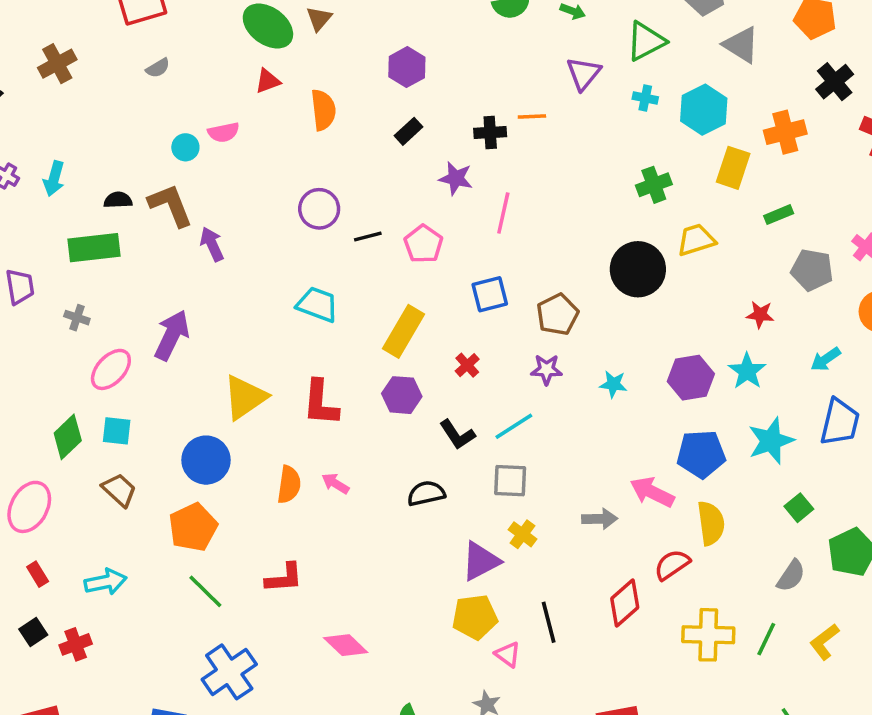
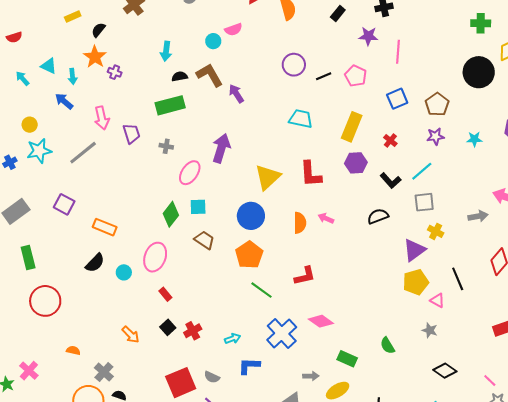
cyan arrow: (54, 179) -> (166, 51), moved
green cross: (654, 185) -> (481, 23), turned 30
cyan arrow: (106, 582) -> (233, 339), moved, size x0.7
pink diamond: (346, 645) -> (321, 321), moved

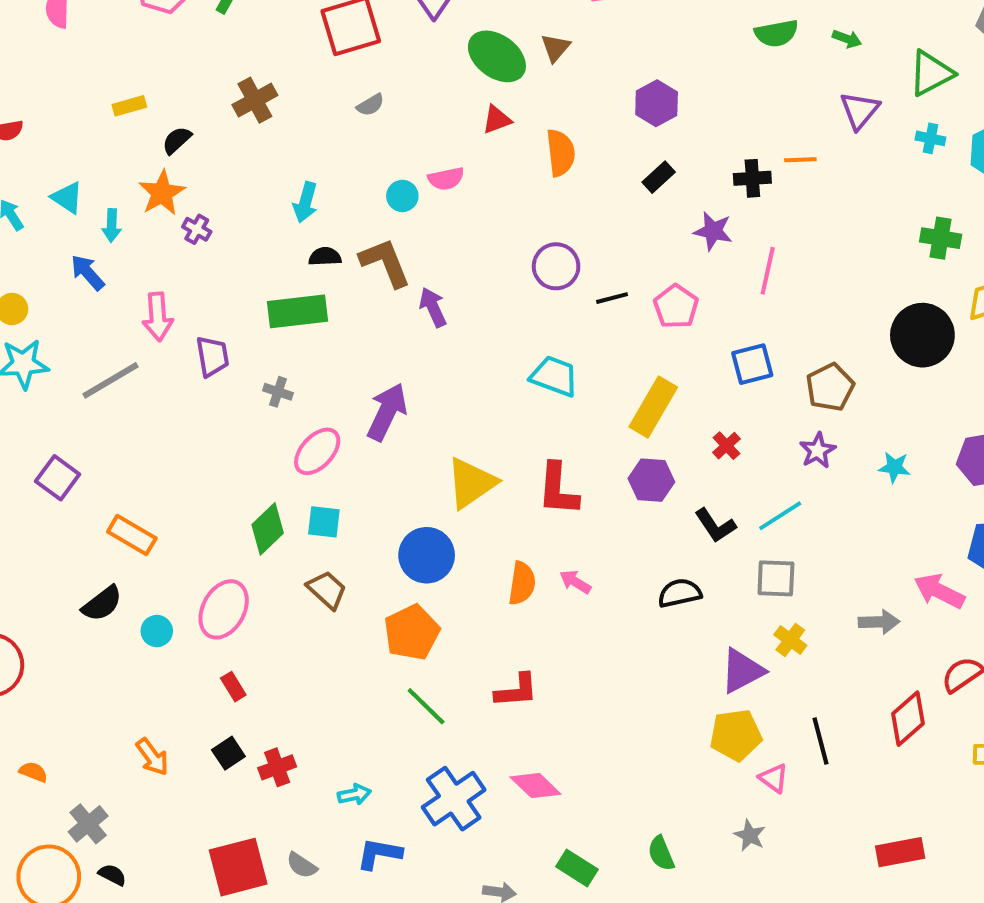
purple star: (435, 136) -> (818, 450), turned -30

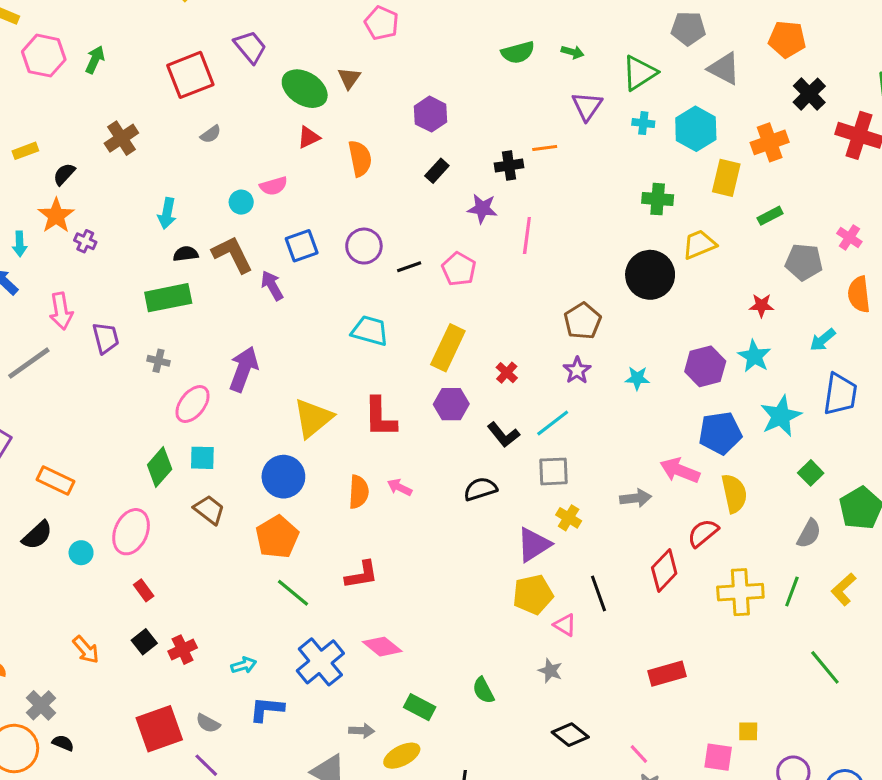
blue square: (752, 364) -> (302, 246), moved

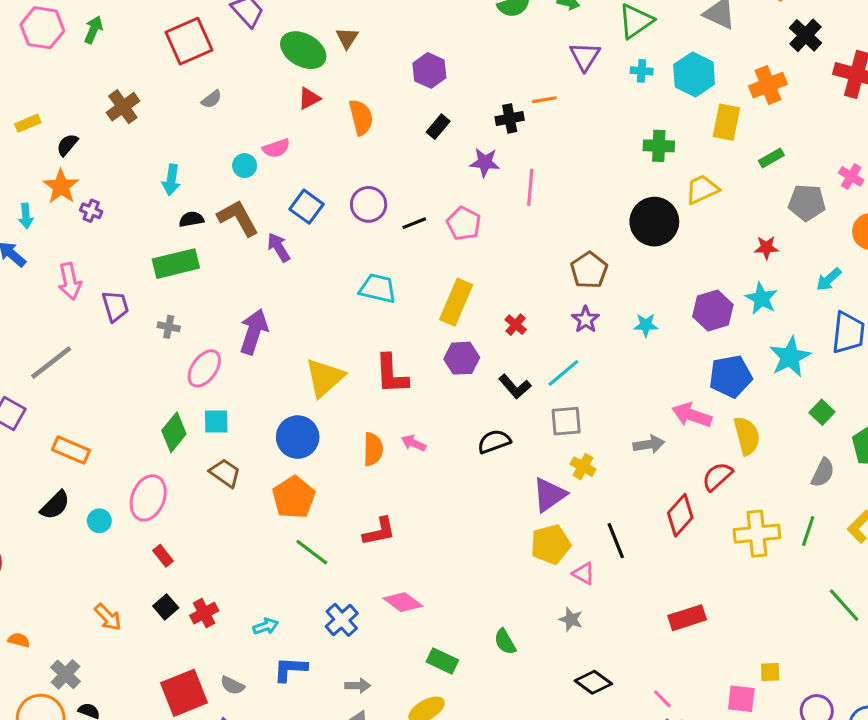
blue square: (302, 246) -> (306, 207), turned -32
gray line: (29, 363) -> (51, 363), moved
blue cross: (320, 662) -> (342, 620), size x0.7
gray arrow: (362, 731) -> (358, 686), moved

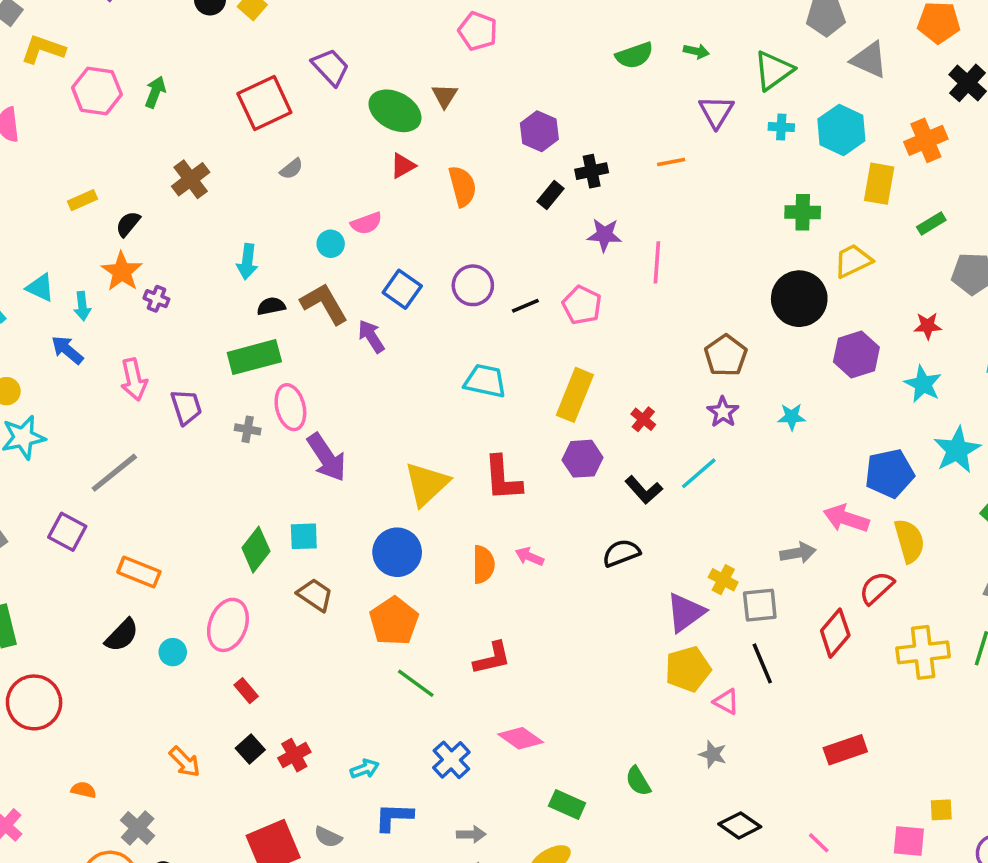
black cross: (510, 118) -> (592, 171), moved
purple hexagon: (713, 311) -> (856, 354), moved
purple arrow: (254, 332) -> (327, 457), moved, turned 129
pink ellipse: (204, 368) -> (290, 407), moved, turned -48
gray square: (566, 421) -> (760, 605), moved

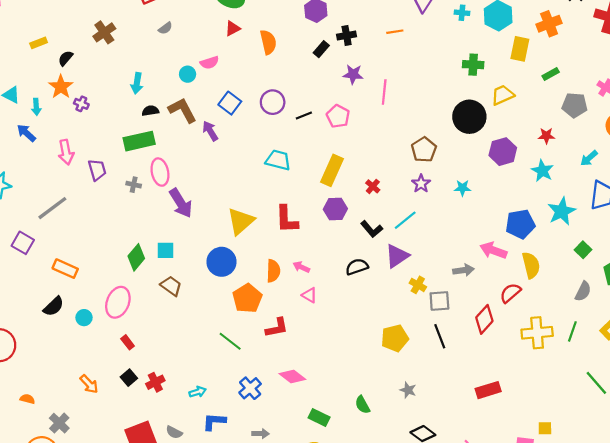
purple triangle: (686, 613) -> (397, 256), moved
orange pentagon: (394, 621) -> (247, 298), moved
pink triangle: (726, 702) -> (309, 295), moved

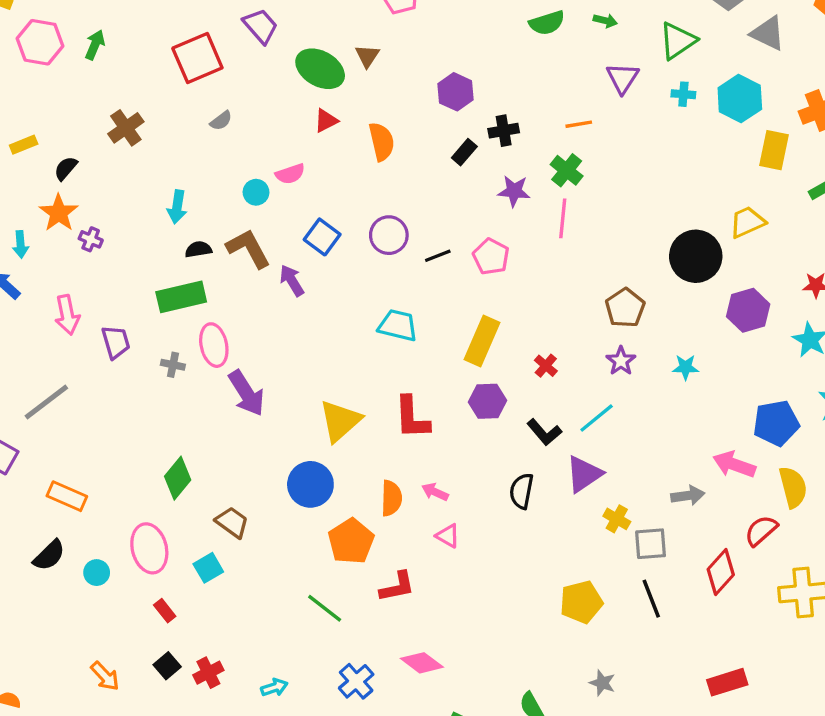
green cross: (473, 65) -> (567, 170), moved, turned 36
cyan square: (165, 250) -> (208, 568), moved, turned -30
black semicircle: (357, 267) -> (522, 491), turned -60
pink ellipse: (118, 302) -> (149, 548), turned -36

